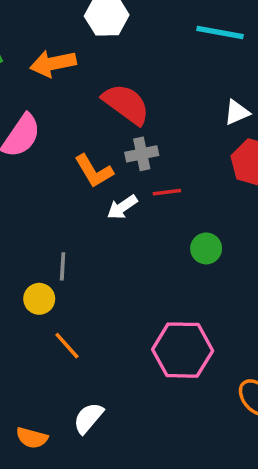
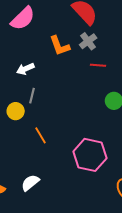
gray cross: (142, 154) -> (88, 41), turned -36
white arrow: (122, 207) -> (25, 69), moved
orange line: (67, 346) -> (40, 135), moved

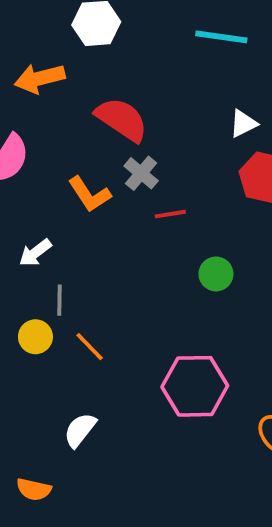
orange line: (40, 135) -> (90, 347), moved
white semicircle: (30, 183) -> (80, 430), moved

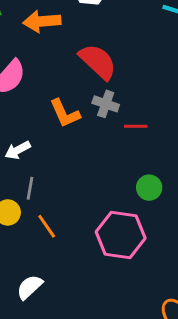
gray cross: (141, 173) -> (106, 104), turned -30
red line: (170, 214) -> (136, 126), moved
pink hexagon: (195, 386) -> (121, 235), moved

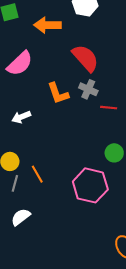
gray line: (30, 188) -> (15, 183), moved

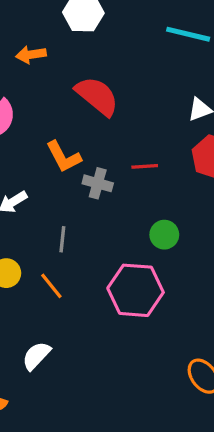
orange arrow: (48, 25) -> (31, 55), size x0.7
gray cross: (88, 89) -> (98, 183), moved
gray line: (15, 183) -> (62, 239), moved

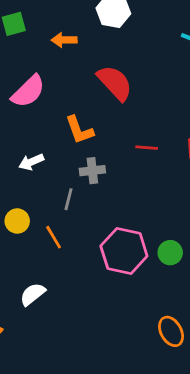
gray cross: (98, 183) -> (92, 171), moved, turned -30
green circle: (164, 235) -> (170, 253), moved

